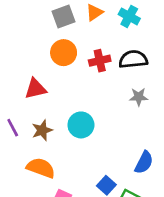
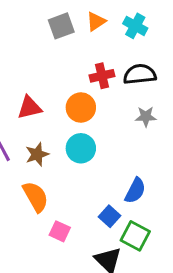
orange circle: (64, 53) -> (81, 107), moved
blue semicircle: (144, 162) -> (135, 191), moved
orange semicircle: (41, 168) -> (36, 197), turned 40

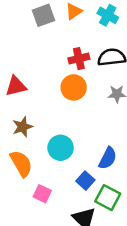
orange circle: (81, 107) -> (74, 87), moved
cyan circle: (81, 148) -> (61, 148), moved

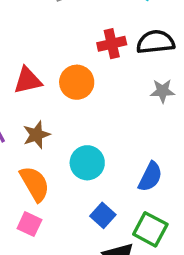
orange circle: (74, 87) -> (77, 82), moved
blue square: (85, 181) -> (103, 215), moved
pink square: (42, 194) -> (29, 224), moved

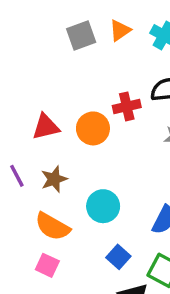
red cross: (112, 44) -> (127, 106), moved
orange semicircle: (35, 184) -> (52, 226), turned 150

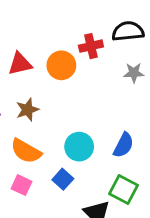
cyan circle: (103, 206) -> (79, 147), moved
blue square: (118, 257) -> (63, 179), moved

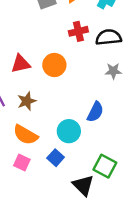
red cross: (91, 46) -> (78, 31), moved
blue semicircle: (123, 145) -> (95, 112), moved

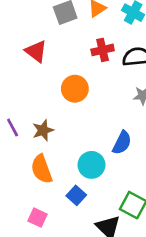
red triangle: (21, 64) -> (36, 51), moved, turned 50
orange semicircle: (25, 135) -> (42, 169), turned 40
pink square: (22, 162) -> (37, 218), moved

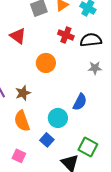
red cross: (103, 50) -> (66, 35), turned 35

